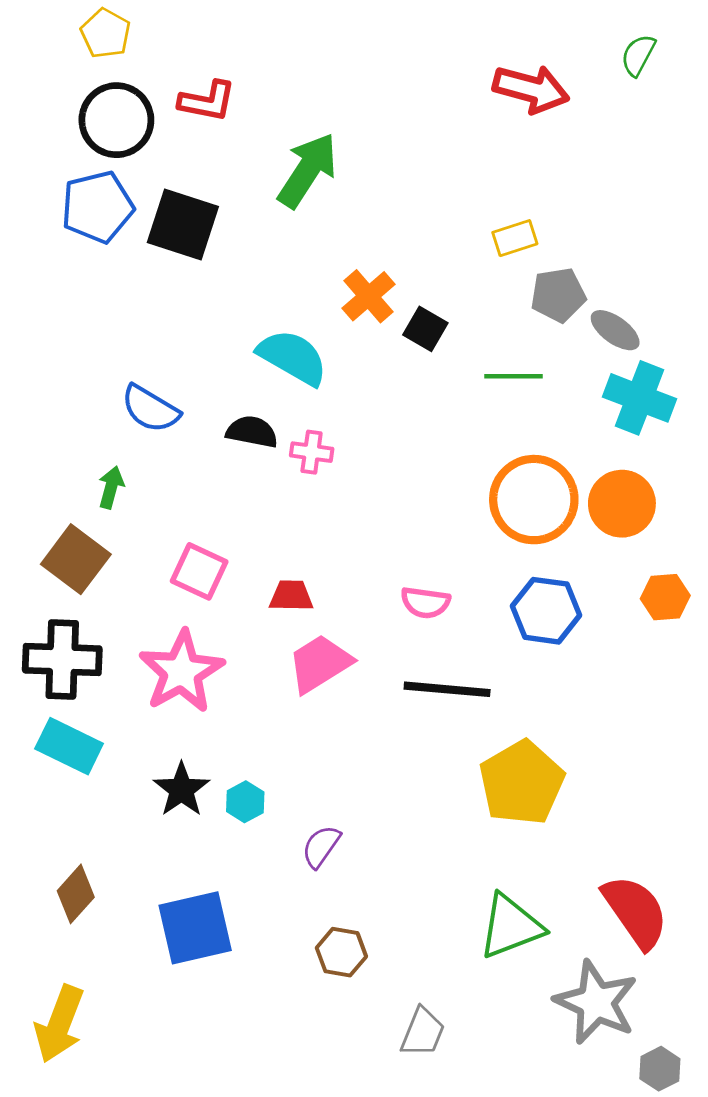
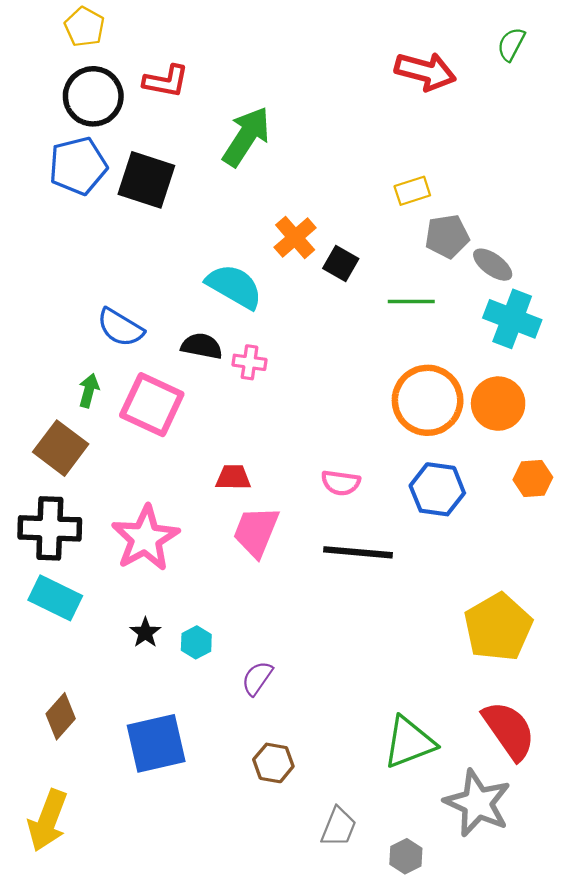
pink square: (199, 571) -> (152, 405), moved, size x1.4
pink trapezoid: (320, 664) -> (256, 532), turned -36
yellow pentagon: (522, 783) -> (498, 627), moved
black star: (181, 790) -> (145, 633), size x0.7
gray hexagon: (660, 1069) -> (406, 856), moved

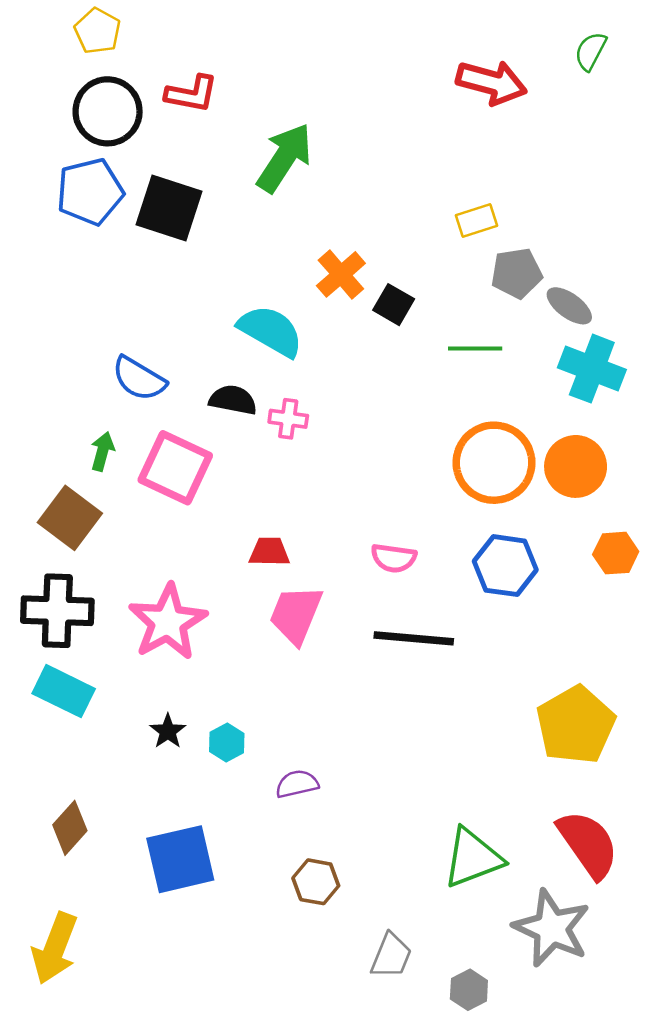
purple semicircle: (257, 678) -> (297, 784), turned 42

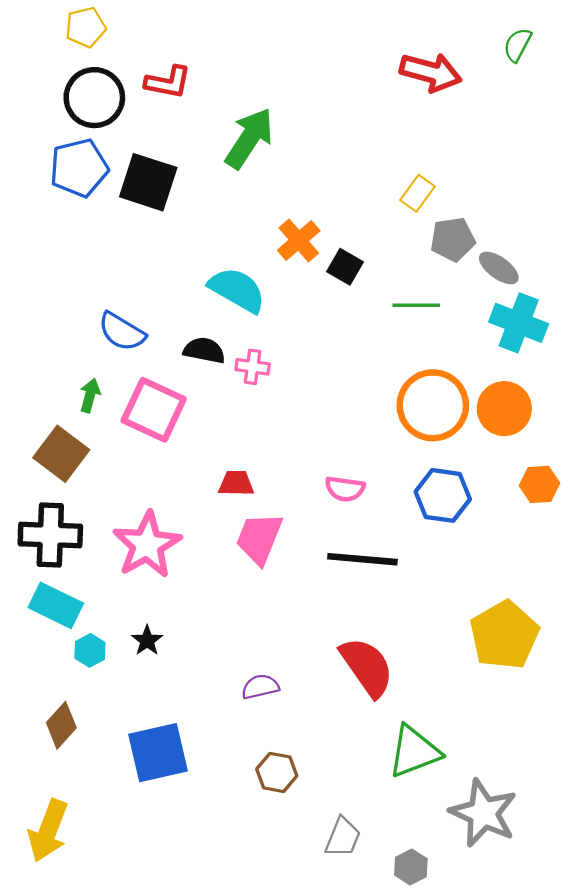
yellow pentagon: (97, 31) -> (86, 27), turned 30
yellow rectangle: (476, 221) -> (417, 193), turned -36
cyan hexagon: (227, 743) -> (90, 650), moved
red semicircle: (588, 844) -> (367, 667), moved

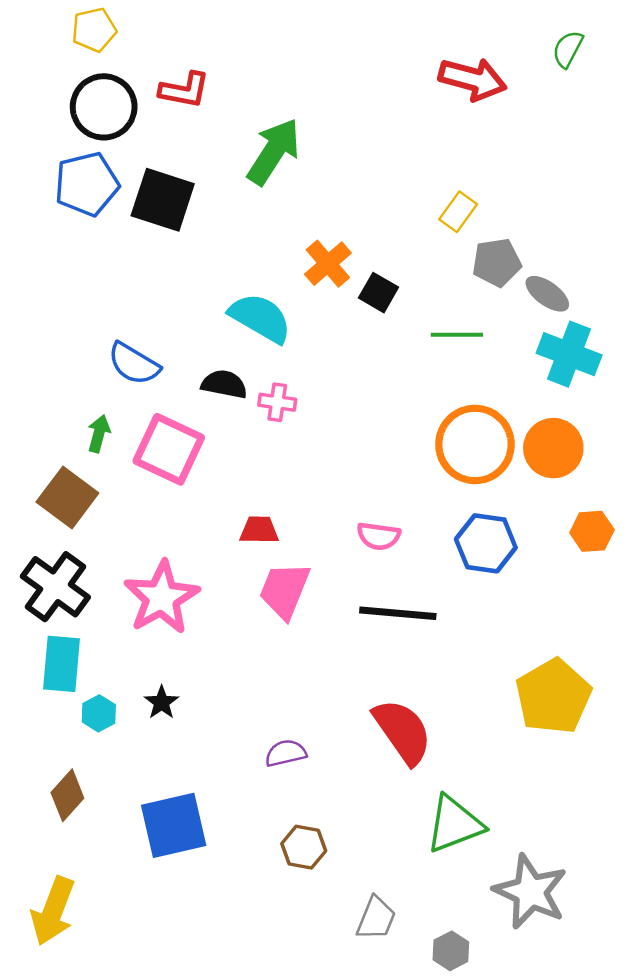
black cross: (50, 535) -> (55, 587), turned 34
cyan rectangle: (56, 605) -> (61, 664), turned 69

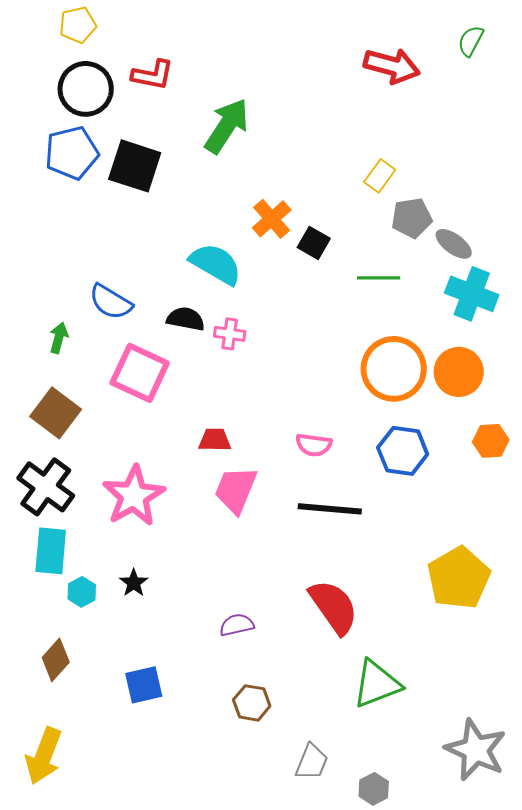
green arrow: (99, 434) -> (59, 338), moved
blue square: (174, 825) -> (144, 685), size x0.7
gray star: (530, 892) -> (476, 750), moved

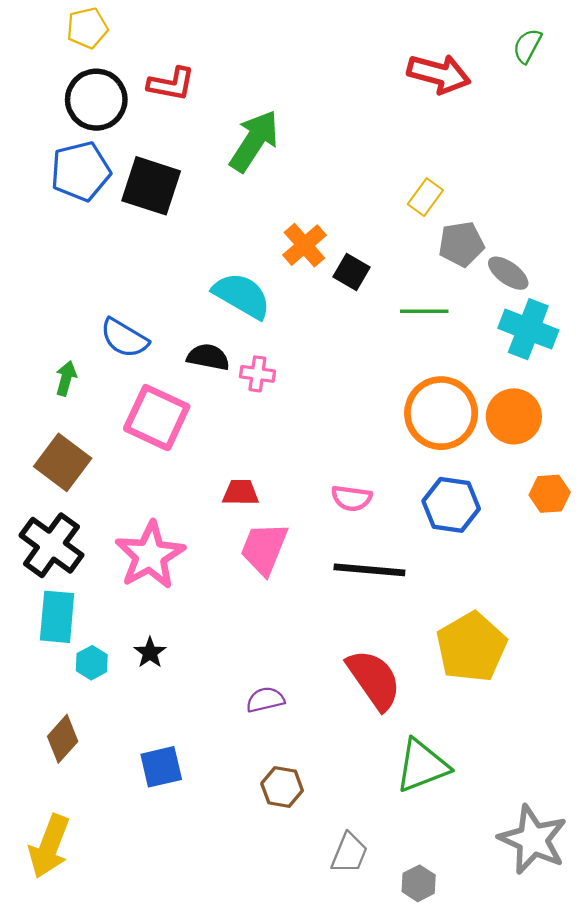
yellow pentagon: (459, 578) -> (471, 647), moved

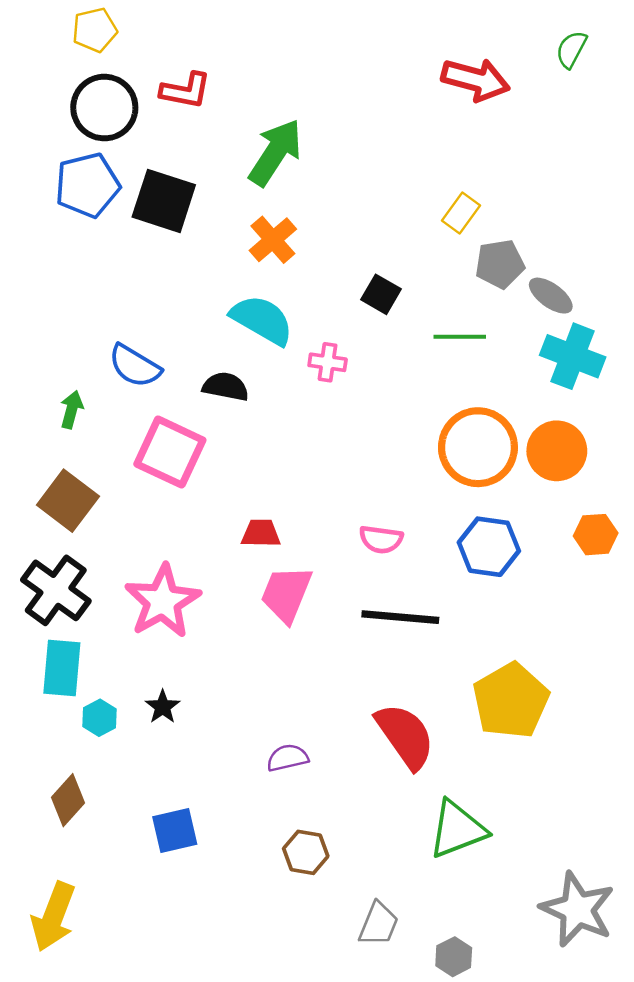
orange cross: (304, 245) -> (273, 240), moved
pink cross: (257, 374) -> (328, 362), moved

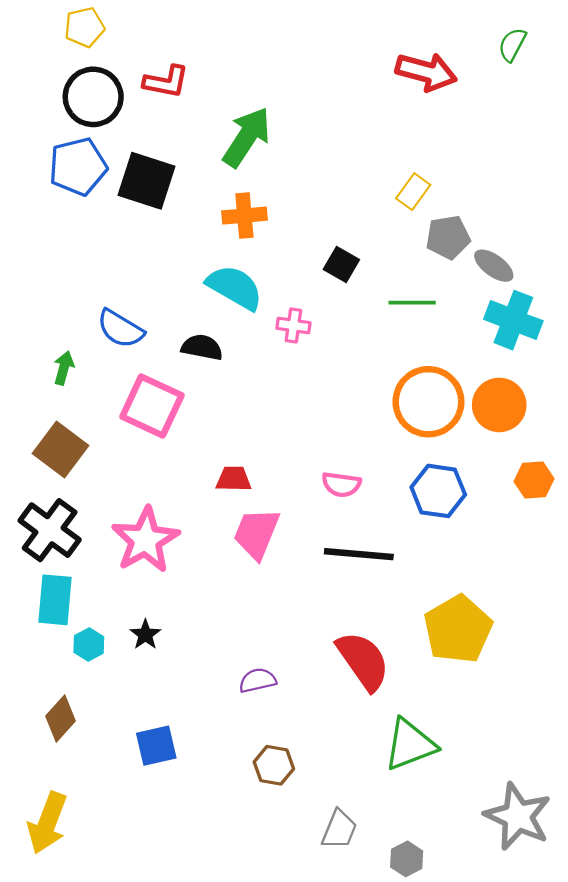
orange cross: (273, 240) -> (244, 216), turned 36

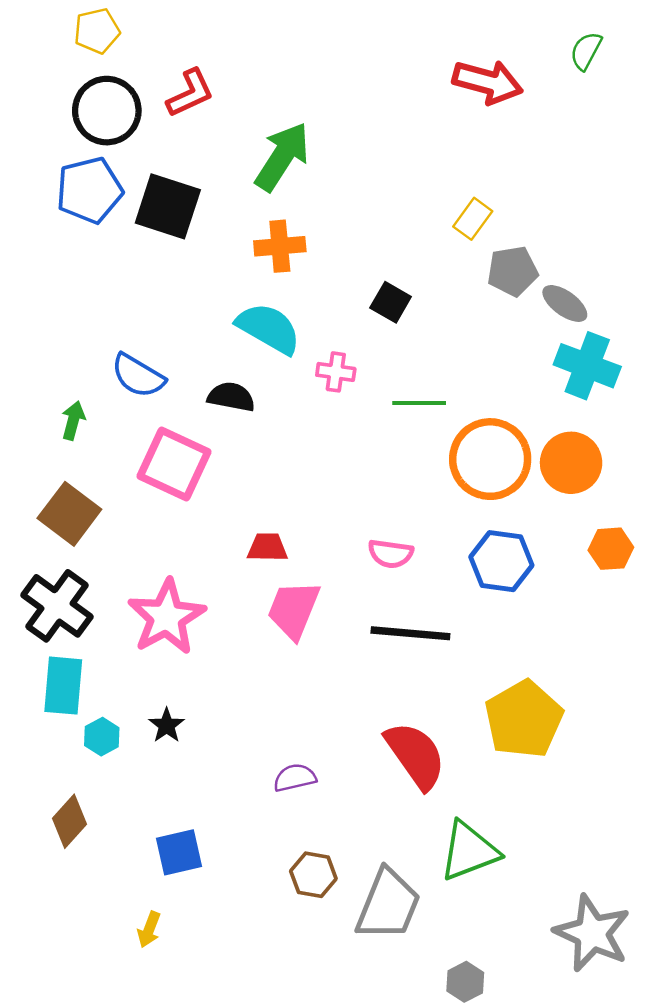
red L-shape: (166, 82) -> (190, 93), turned -36
green line: (412, 303) -> (419, 403), moved
yellow arrow: (47, 823) -> (149, 930), moved, size x0.5
gray trapezoid: (339, 830) -> (388, 905), moved, size x1.6

